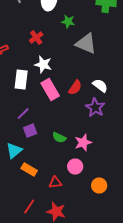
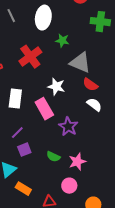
red cross: (36, 38) -> (30, 57), size x1.6
white star: (43, 65) -> (56, 87), moved
red semicircle: (75, 88) -> (90, 85), moved, turned 91
purple star: (95, 108) -> (68, 127), moved

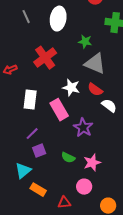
green star: (62, 41) -> (85, 42), moved
red semicircle: (90, 85) -> (95, 90), moved

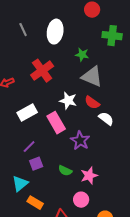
white rectangle: (30, 100) -> (27, 113), turned 54

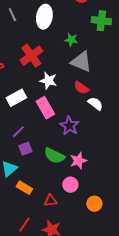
white star: (68, 101) -> (48, 81), moved
green semicircle: (65, 171) -> (54, 156), size x1.5

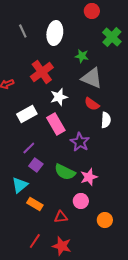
green cross: (101, 21) -> (112, 37), turned 36
white star: (48, 81) -> (59, 97), turned -30
white semicircle: (95, 104) -> (106, 120), turned 56
purple square: (25, 149) -> (36, 165), turned -32

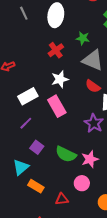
red cross: (42, 72) -> (56, 50), moved, size x0.7
purple star: (80, 142) -> (94, 123), moved
purple line: (29, 148) -> (26, 123), moved

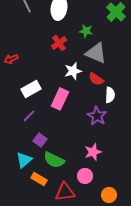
white star: (60, 79) -> (73, 71), moved
pink rectangle: (57, 106) -> (60, 99), turned 55
green semicircle: (66, 154) -> (54, 160), moved
red triangle: (62, 199) -> (65, 192), size x1.5

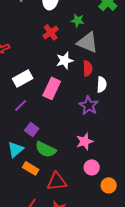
red semicircle: (96, 79) -> (88, 68), turned -126
pink circle: (85, 176) -> (92, 167), moved
orange circle: (109, 195) -> (109, 185), moved

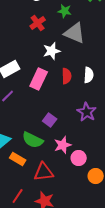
red semicircle: (88, 68) -> (67, 76), moved
purple star: (89, 105) -> (87, 112), moved
purple square: (32, 129) -> (50, 120), moved
pink star: (85, 141) -> (63, 145), moved

